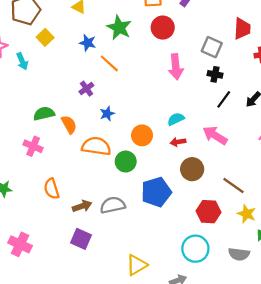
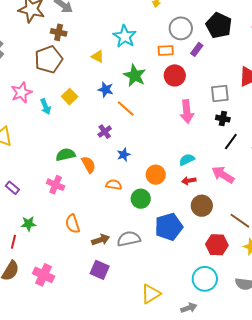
yellow square: (45, 37) -> (70, 97), moved
gray square: (212, 47) -> (220, 94), turned -30
orange semicircle: (96, 146) -> (114, 185), size x0.6

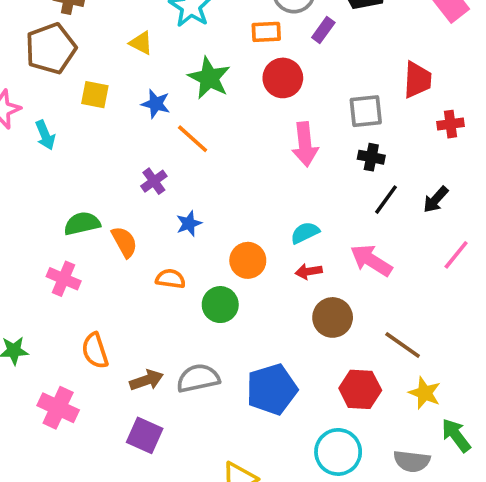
yellow square: (70, 97) -> (95, 95), moved, turned -35
blue pentagon: (169, 227) -> (272, 389), moved
pink cross: (44, 275) -> (58, 408), moved

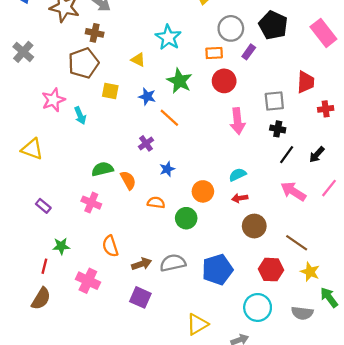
pink arrow: (371, 260) -> (293, 191), moved

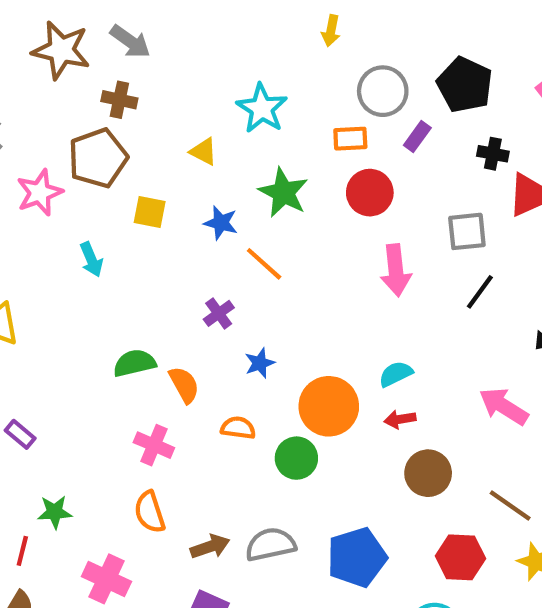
pink star: (53, 100) -> (40, 193), moved
black cross: (278, 129) -> (493, 154), moved
black line: (287, 155) -> (480, 292), moved
orange circle: (203, 191) -> (329, 406), size x1.4
pink cross: (91, 203) -> (154, 445), moved

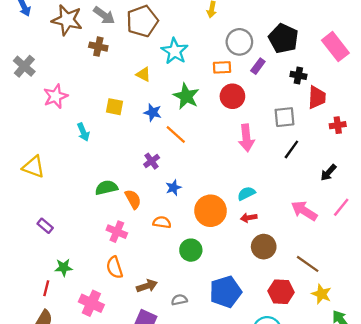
brown pentagon: (98, 158) -> (142, 21), moved
green circle: (296, 458) -> (191, 250), moved
gray semicircle: (271, 544) -> (179, 300), moved, size x0.6

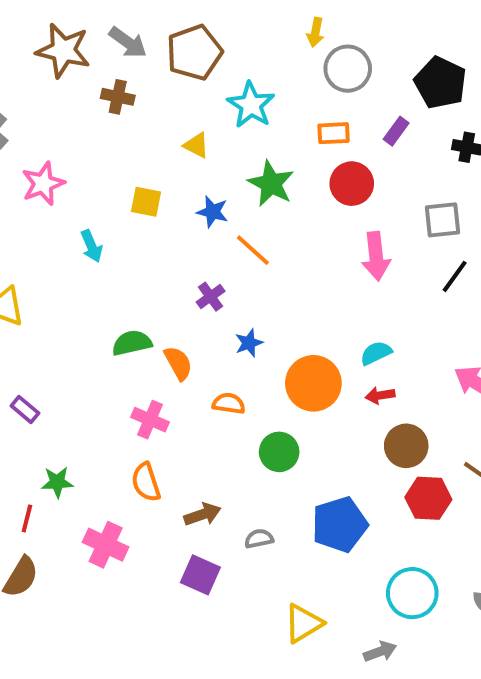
gray circle: (239, 42) -> (348, 69), moved
red hexagon: (281, 292) -> (428, 498), moved

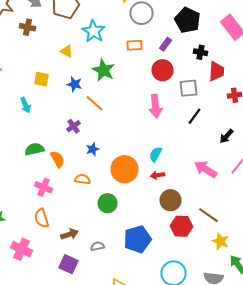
red circle: (352, 184) -> (162, 70), moved
cyan arrow: (92, 246) -> (26, 105), moved
cyan semicircle: (376, 353) -> (156, 154), turned -35

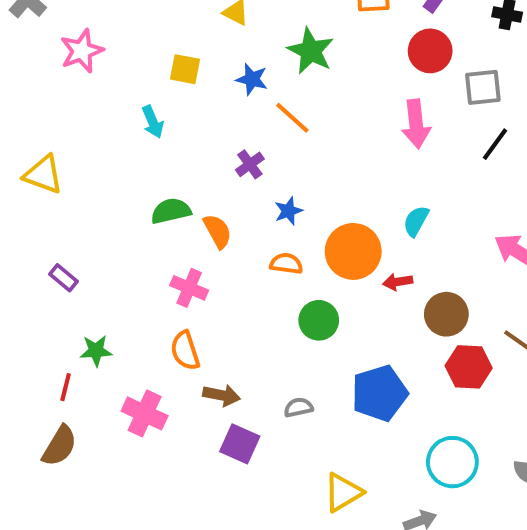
red arrow: (158, 175) -> (398, 282), moved
orange semicircle: (82, 179) -> (286, 264), moved
brown arrow: (70, 234) -> (222, 395), moved, turned 30

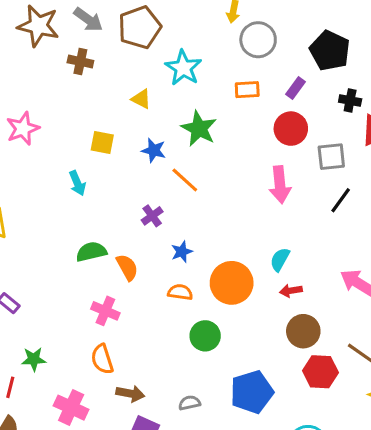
red arrow: (398, 282) -> (291, 291), moved

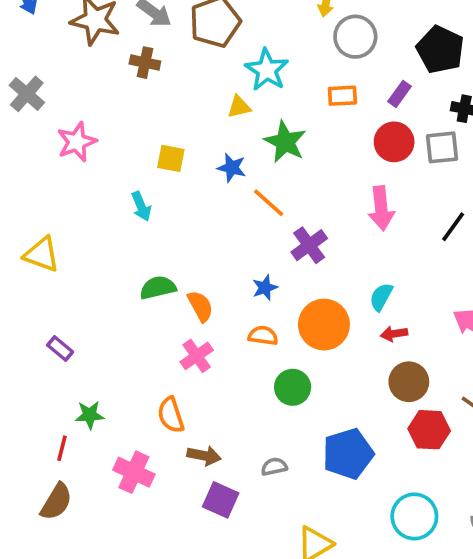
yellow triangle: (141, 99) -> (239, 107), moved, turned -40
gray square: (331, 157) -> (442, 147), moved
purple cross: (152, 216) -> (309, 245), moved, size x1.4
pink cross: (105, 311) -> (197, 356), moved, turned 32

